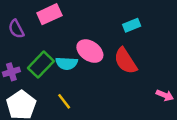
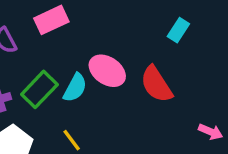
cyan rectangle: (132, 25) -> (178, 30), moved, turned -35
cyan semicircle: (67, 63) -> (75, 88), turned -65

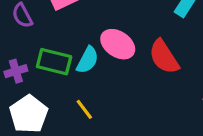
green rectangle: (39, 89) -> (54, 62), turned 60

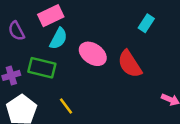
cyan semicircle: (87, 60) -> (58, 39), moved

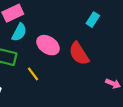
yellow line: (66, 106) -> (33, 74), moved

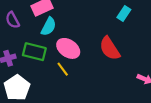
pink ellipse: (48, 45) -> (68, 48), moved

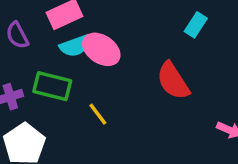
cyan semicircle: (49, 27) -> (75, 46), turned 42
pink ellipse: (68, 48) -> (101, 49), moved

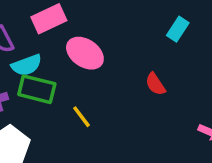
cyan semicircle: (75, 46) -> (27, 65), moved
red semicircle: (173, 81) -> (155, 84), size x0.6

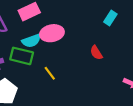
pink ellipse: (85, 53) -> (52, 33), turned -45
cyan semicircle: (27, 65) -> (31, 41), moved

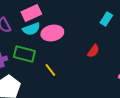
cyan semicircle: (31, 41) -> (31, 29), moved
red semicircle: (96, 53) -> (93, 51), turned -112

